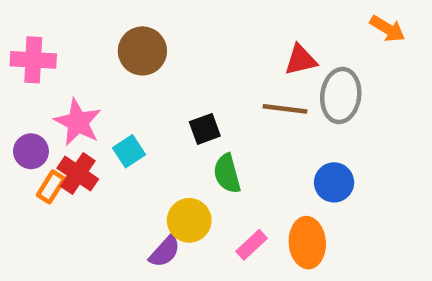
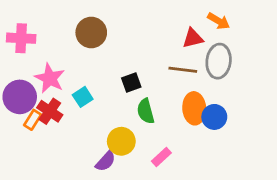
orange arrow: (388, 29) -> (219, 21), moved
purple circle: (31, 151) -> (20, 97), size x1.5
orange ellipse: (307, 243) -> (194, 108), moved

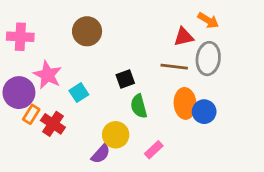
red cross: (50, 111) -> (53, 124), moved

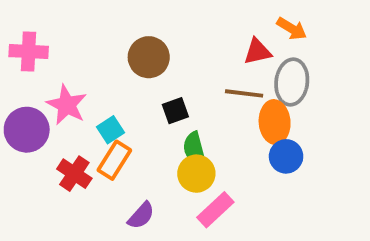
brown circle: (87, 31) -> (149, 57), moved
orange ellipse: (185, 103) -> (275, 122), moved
orange rectangle: (31, 114) -> (114, 160), moved, size x1.4
yellow circle: (116, 135) -> (196, 174), moved
pink rectangle: (154, 150) -> (215, 210), size x1.4

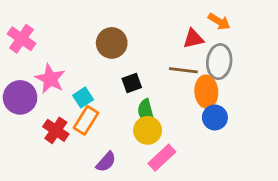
pink cross: (29, 51) -> (21, 39), turned 32

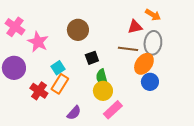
pink star: (50, 79) -> (38, 42), moved
orange ellipse: (206, 92) -> (144, 64), turned 40

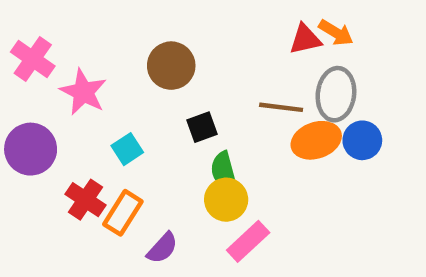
red triangle: (135, 27) -> (305, 39), moved
orange ellipse: (144, 64) -> (316, 140), turned 35
blue circle: (150, 82) -> (362, 140), moved
orange rectangle: (60, 84) -> (123, 213), moved

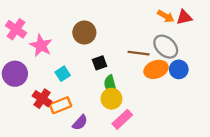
red triangle: (305, 39) -> (184, 17), moved
gray ellipse: (336, 94) -> (166, 47), turned -55
orange rectangle: (123, 213) -> (60, 105), turned 36

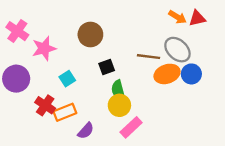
pink star: (41, 46) -> (44, 48), turned 30

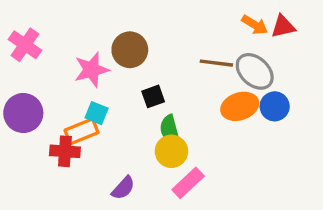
pink star: (44, 48) -> (92, 70), moved
brown line: (148, 57) -> (216, 63), moved
cyan square: (67, 79) -> (97, 113), turned -35
red cross: (45, 105) -> (65, 151), turned -30
orange rectangle: (65, 112) -> (82, 131), moved

